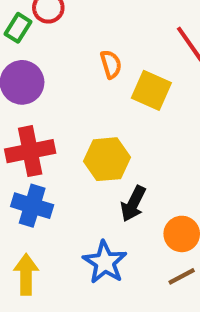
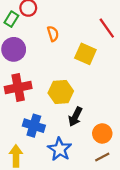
orange semicircle: (111, 64) -> (53, 34), moved
blue cross: (32, 206) -> (34, 126), moved

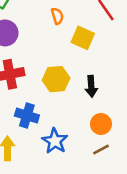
orange semicircle: (53, 34) -> (57, 16), moved
black arrow: (75, 117) -> (91, 86), moved, turned -30

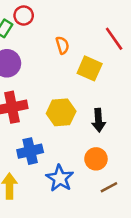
blue cross: (27, 116) -> (30, 151), turned -30
orange circle: (101, 124) -> (96, 159), moved

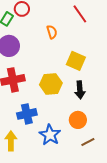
red line: (114, 39) -> (80, 14), moved
yellow square: (90, 68) -> (76, 61), moved

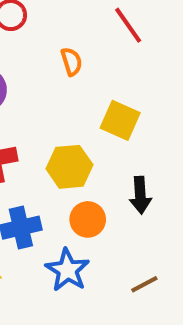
black arrow: (80, 90) -> (140, 195), moved
orange circle: (78, 120) -> (88, 219), moved

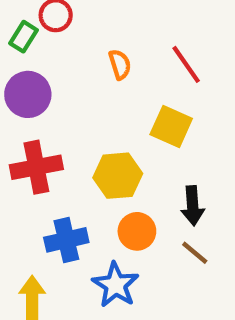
red line: (128, 25) -> (186, 64), moved
brown line: (144, 284) -> (195, 253), moved, turned 68

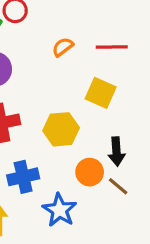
orange semicircle: (120, 64) -> (63, 47), turned -110
red line: (186, 64) -> (112, 47), turned -56
orange circle: (137, 231) -> (90, 172), moved

